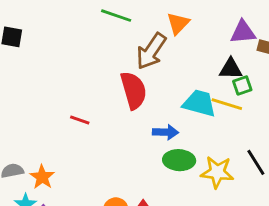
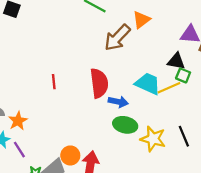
green square: (242, 86) -> (183, 75), turned 32
red semicircle: (134, 90) -> (99, 83), moved
yellow line: (227, 104) -> (169, 88), turned -50
red line: (80, 120) -> (54, 82), turned 56

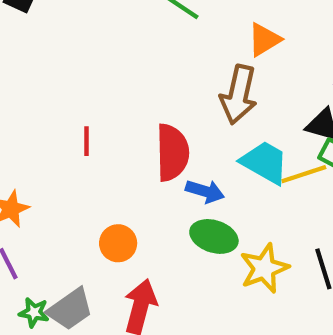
brown arrow: (117, 38) -> (239, 95), moved, turned -36
yellow star: (153, 139) -> (264, 268), turned 30
orange circle: (70, 155) -> (118, 243), moved

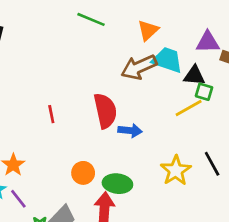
brown arrow: (239, 95) -> (139, 67), turned 64
cyan trapezoid: (265, 162) -> (167, 60), moved
green ellipse: (214, 236) -> (117, 184), moved

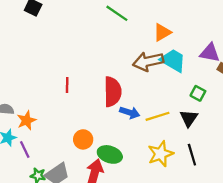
black triangle: (194, 76) -> (189, 118), moved, turned 48
yellow line: (189, 108) -> (157, 116), moved

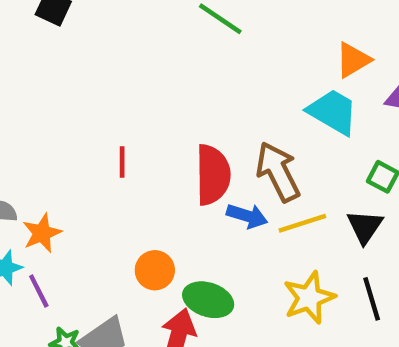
orange triangle: (162, 32) -> (353, 60), moved
brown arrow: (148, 61) -> (278, 172), moved, turned 76

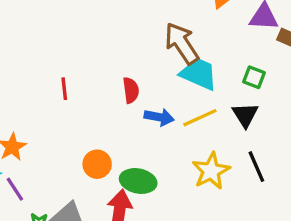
cyan trapezoid: (333, 112) -> (199, 74), moved
brown arrow: (278, 172) -> (182, 43), moved
red semicircle: (213, 175) -> (131, 90), size x0.6

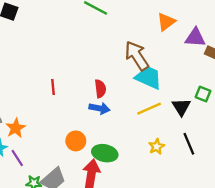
green square: (254, 77) -> (203, 94), moved
blue arrow: (159, 117) -> (99, 108), moved
yellow star: (211, 171) -> (157, 147), size x0.6

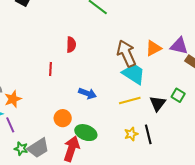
orange triangle: (166, 22) -> (153, 48), moved
red semicircle: (100, 89) -> (71, 45), moved
black line: (189, 144) -> (148, 134), moved

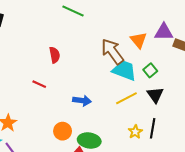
orange triangle: (153, 48) -> (139, 40), turned -30
red line: (50, 69) -> (39, 84), turned -56
green square: (178, 95) -> (150, 70), moved, turned 32
black line: (148, 134) -> (153, 128), turned 36

